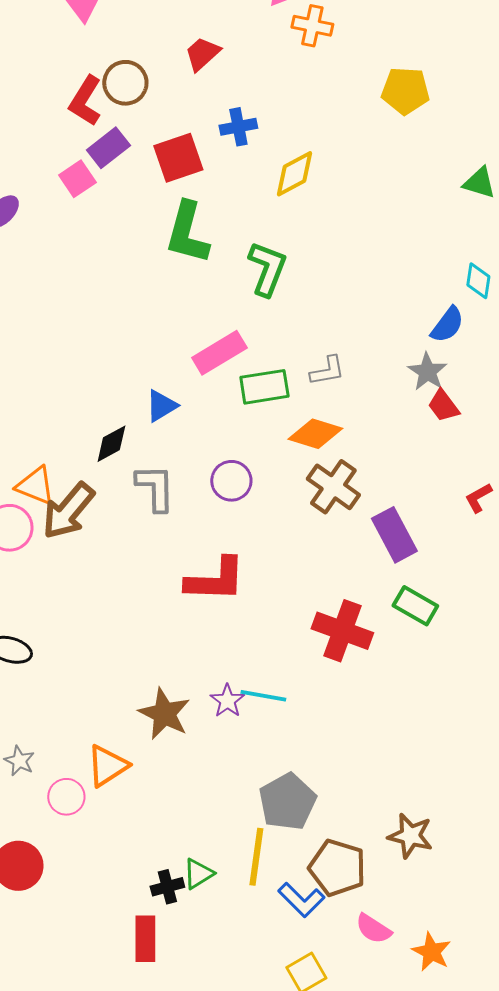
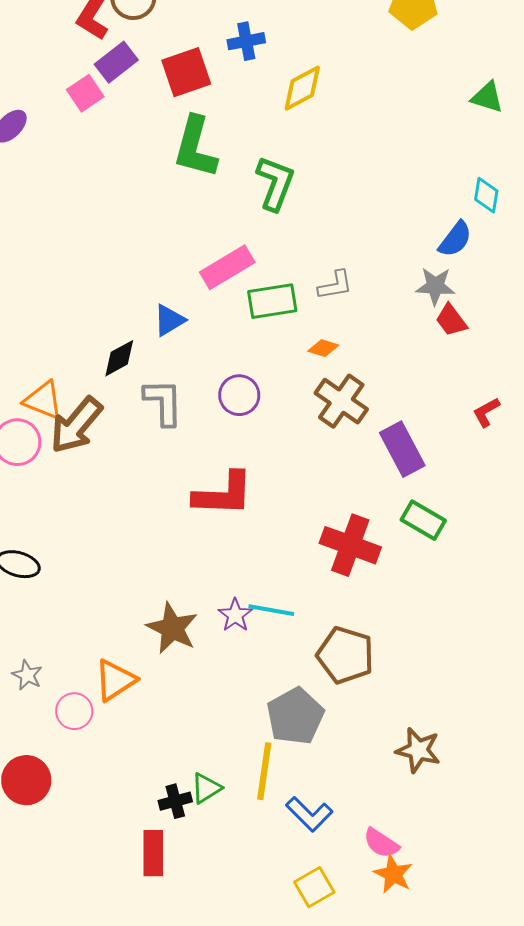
gray star: (427, 372) -> (435, 286), turned -30
orange diamond: (315, 434) -> (323, 348), size x0.6
brown pentagon: (337, 868) -> (345, 655), moved
orange star: (431, 952) -> (393, 874), moved

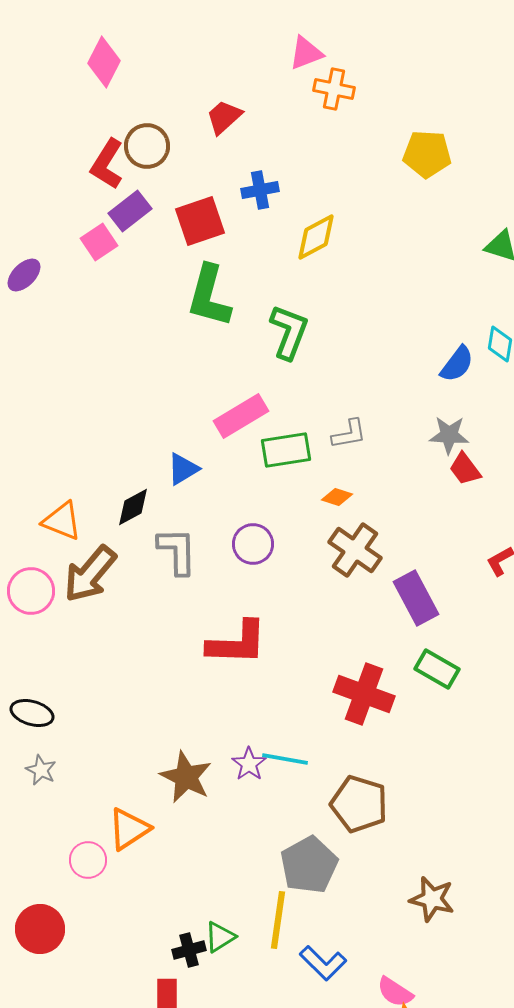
blue semicircle: (455, 239) -> (457, 364), moved
orange triangle: (43, 400) -> (62, 521), moved
gray star: (27, 675) -> (41, 770), moved

